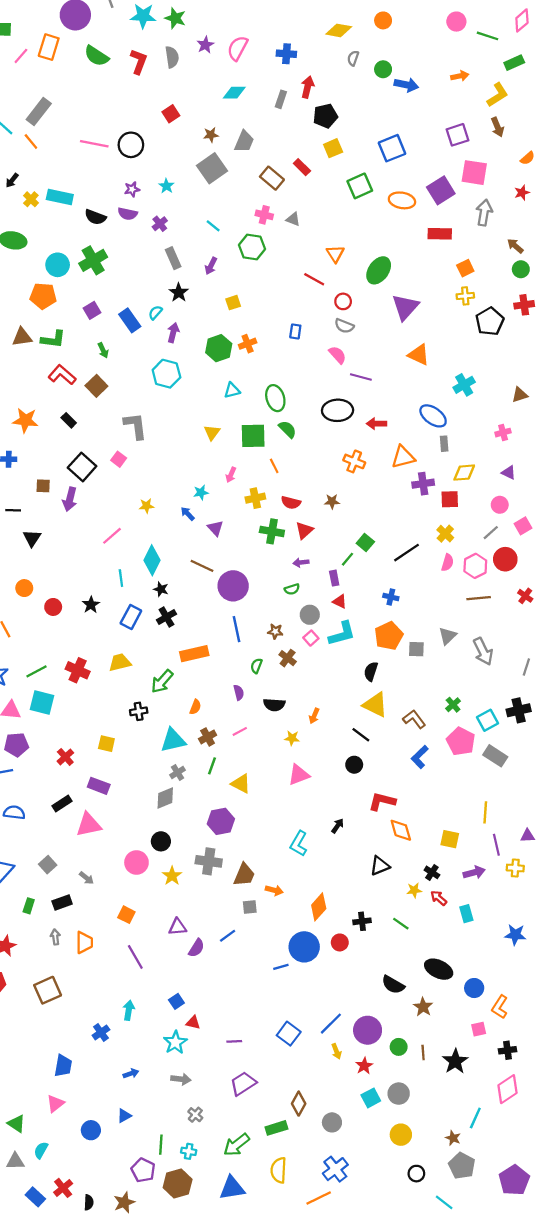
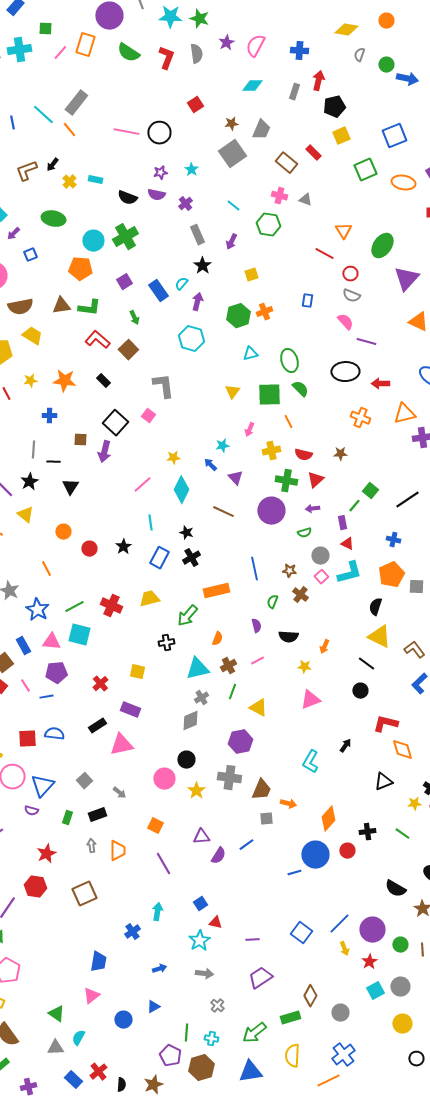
cyan rectangle: (60, 197) -> (95, 180), size x0.6
cyan diamond: (152, 560) -> (181, 490), moved
purple circle: (233, 586) -> (271, 511), moved

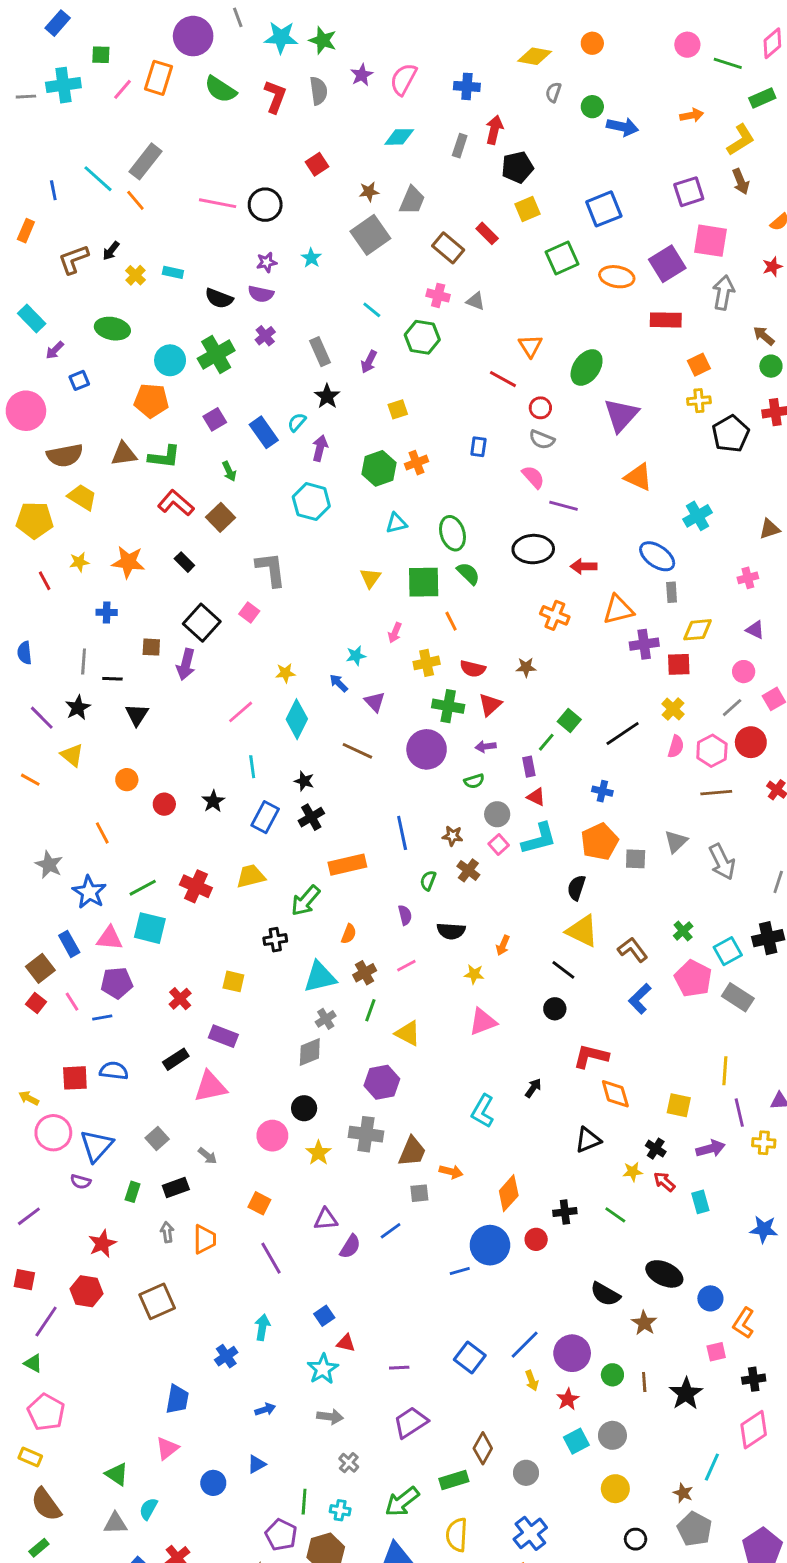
purple cross: (185, 204) -> (265, 336), moved

